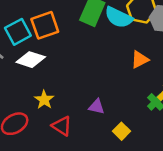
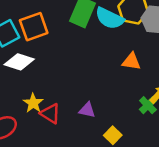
orange triangle: (140, 59) -> (131, 62), turned 36
red triangle: (62, 126) -> (50, 114), moved

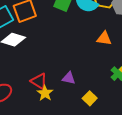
yellow star: (33, 103) -> (45, 93), moved

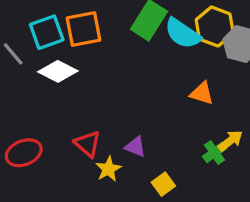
yellow star: (45, 93) -> (108, 169), moved

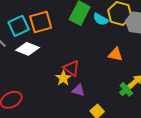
cyan semicircle: (183, 33) -> (101, 19), size x0.7
red triangle: (88, 144) -> (71, 68), moved
yellow star: (108, 169) -> (63, 78), moved

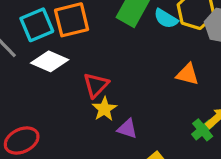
red triangle: (71, 68) -> (96, 85), moved, turned 36

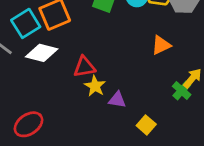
orange triangle: (187, 74) -> (161, 45), turned -30
red triangle: (96, 85) -> (84, 67), turned 45

